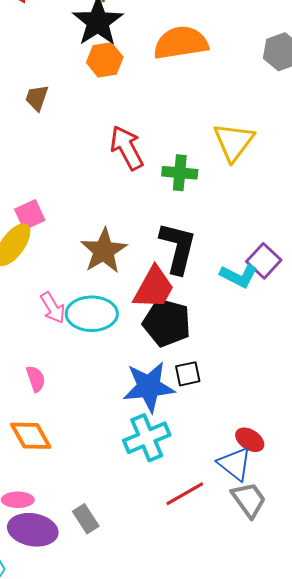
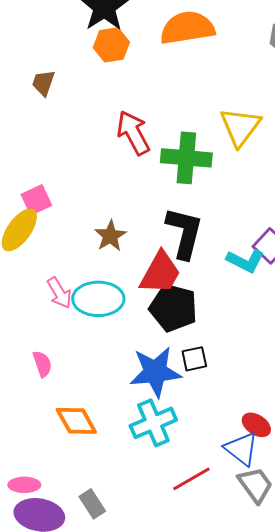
green cross: (180, 173) -> (186, 158), size x1.4
brown star: (104, 251) -> (110, 236), size x0.7
orange diamond: (31, 436) -> (76, 421), moved

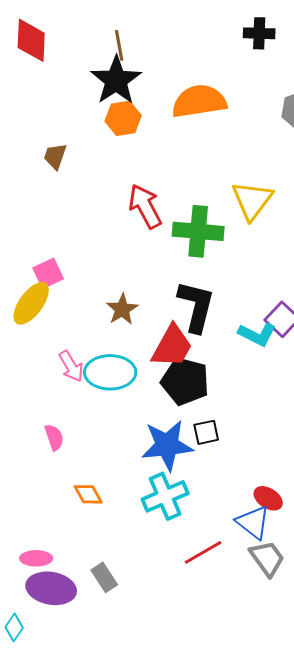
orange diamond: (76, 421) -> (88, 494), size x0.7

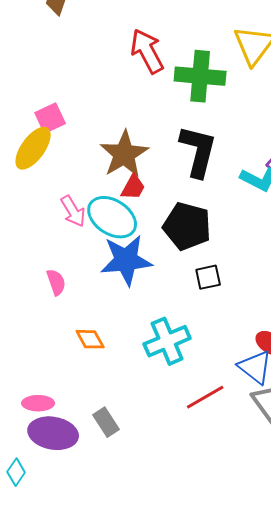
brown star: (122, 309) -> (124, 154), size x1.5
red trapezoid: (172, 346) -> (133, 187), moved, size x0.6
cyan ellipse: (110, 372) -> (112, 217), turned 33
blue star: (167, 445) -> (126, 260), moved

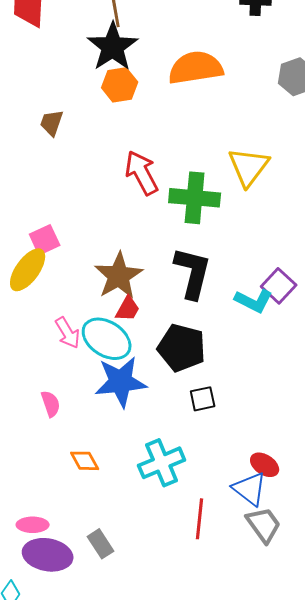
red line: (205, 397) -> (200, 519), turned -54

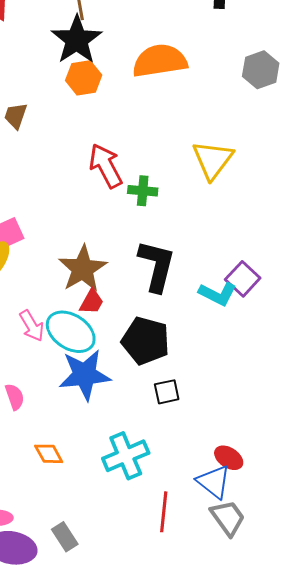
green cross: (195, 198) -> (143, 191), moved, size x0.6

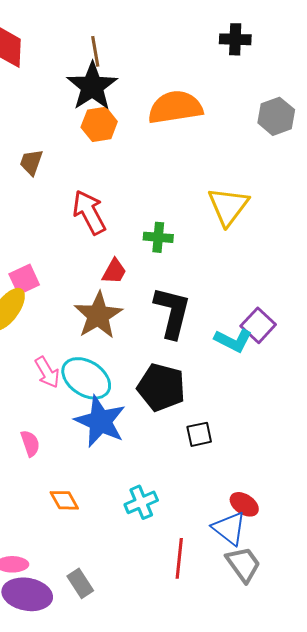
red arrow: (106, 166) -> (89, 212), moved
red trapezoid: (92, 302) -> (114, 271), moved
blue star: (85, 375) -> (100, 421), turned 30
black square: (167, 392) -> (199, 434), moved
cyan cross: (126, 456) -> (141, 502), size x0.7

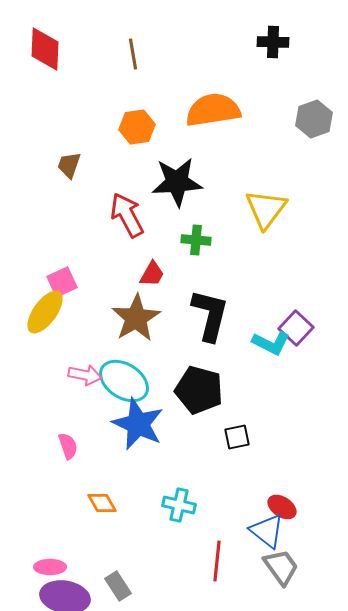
black star: (92, 86) -> (177, 182), moved, turned 30
pink arrow: (47, 372) -> (85, 375), turned -48
cyan cross: (141, 502) -> (179, 505), turned 36

